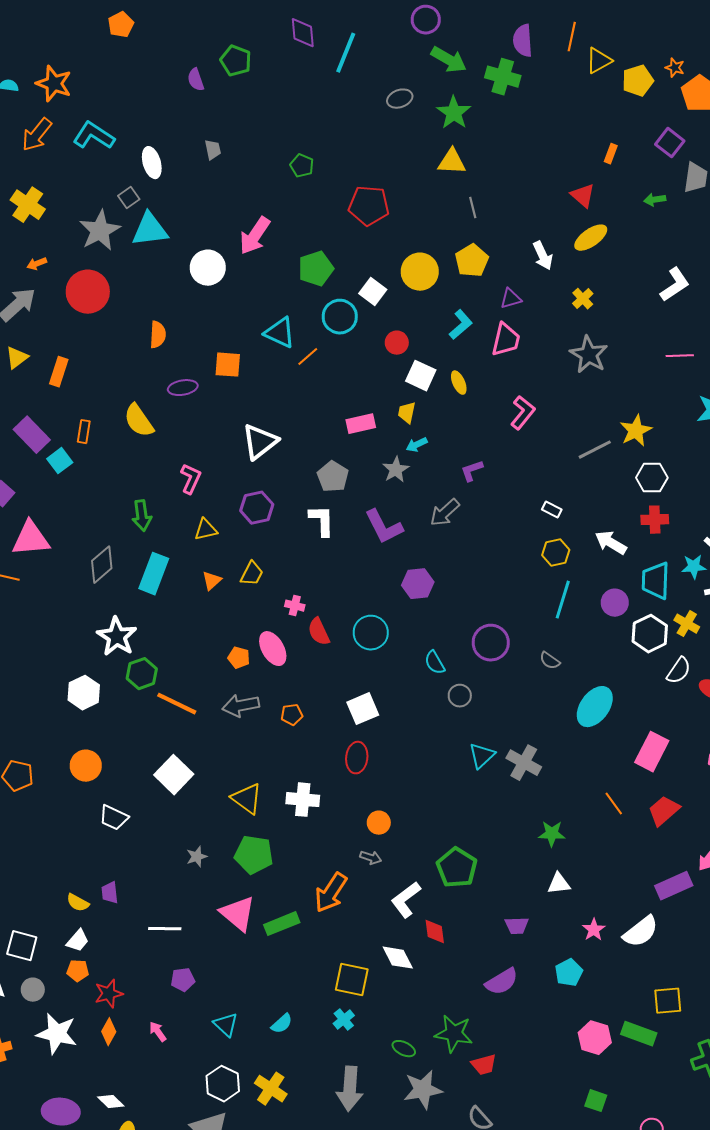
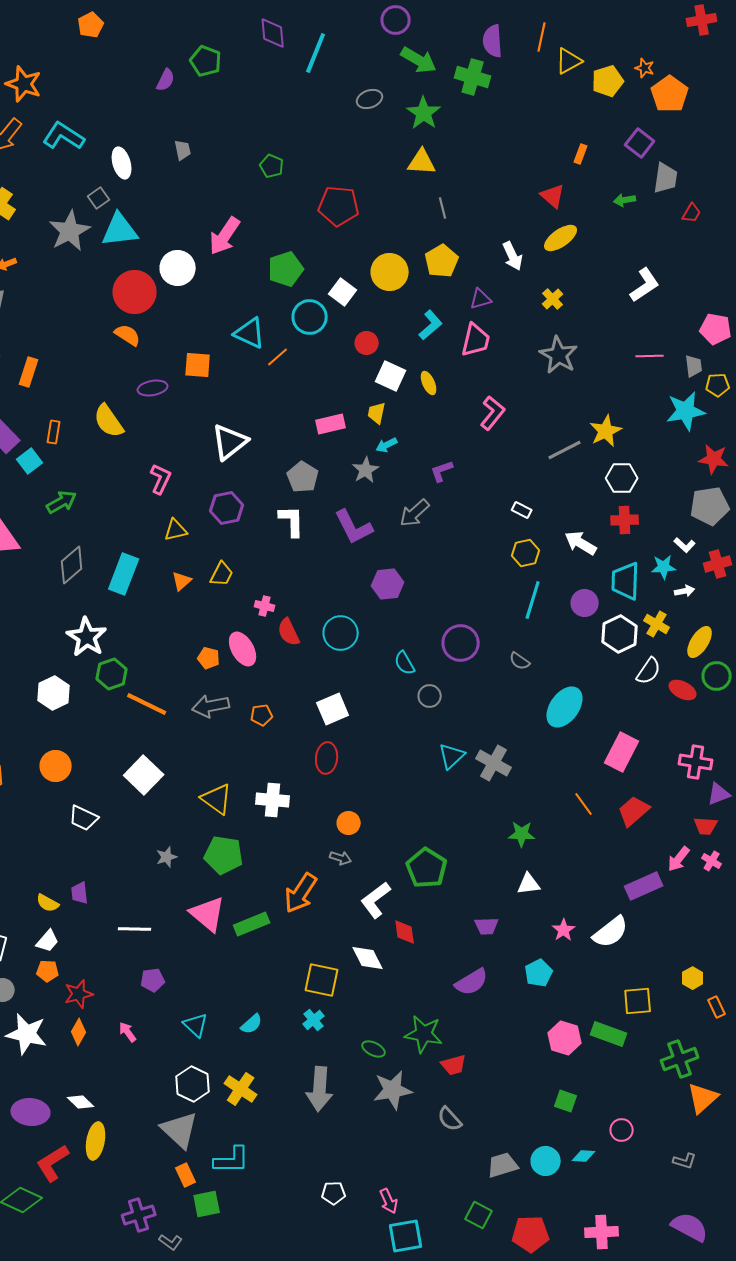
purple semicircle: (196, 80) -> (166, 80), turned -135
red circle: (88, 292) -> (135, 292), moved
orange semicircle: (158, 335) -> (128, 335), turned -60
green arrow: (142, 516) -> (62, 502), moved, turned -112

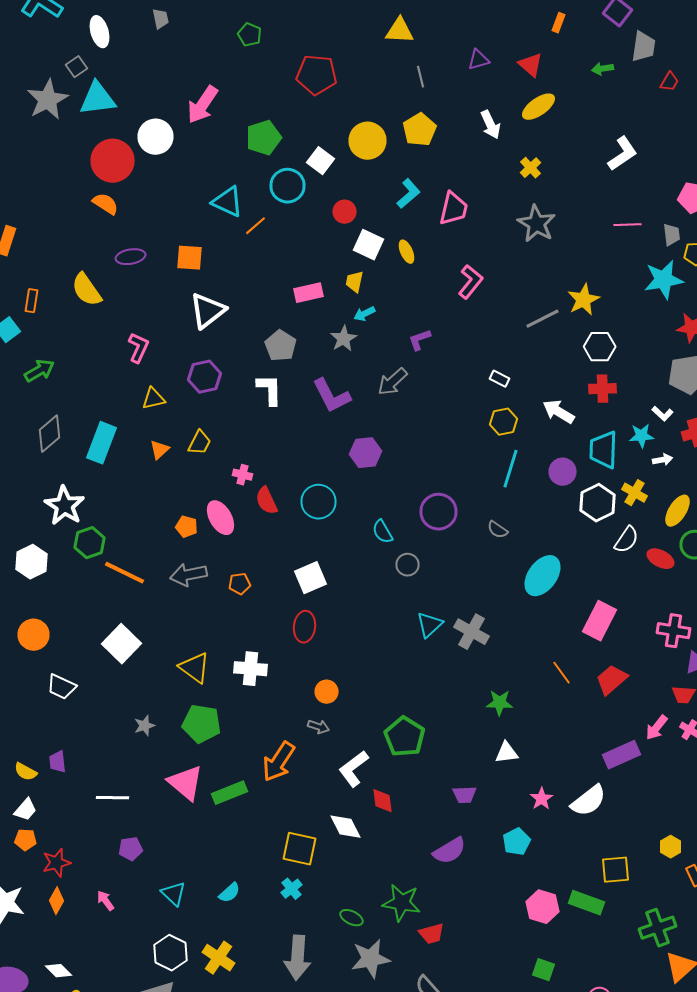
purple triangle: (481, 299) -> (478, 60), moved
orange square: (198, 365) -> (190, 258), moved

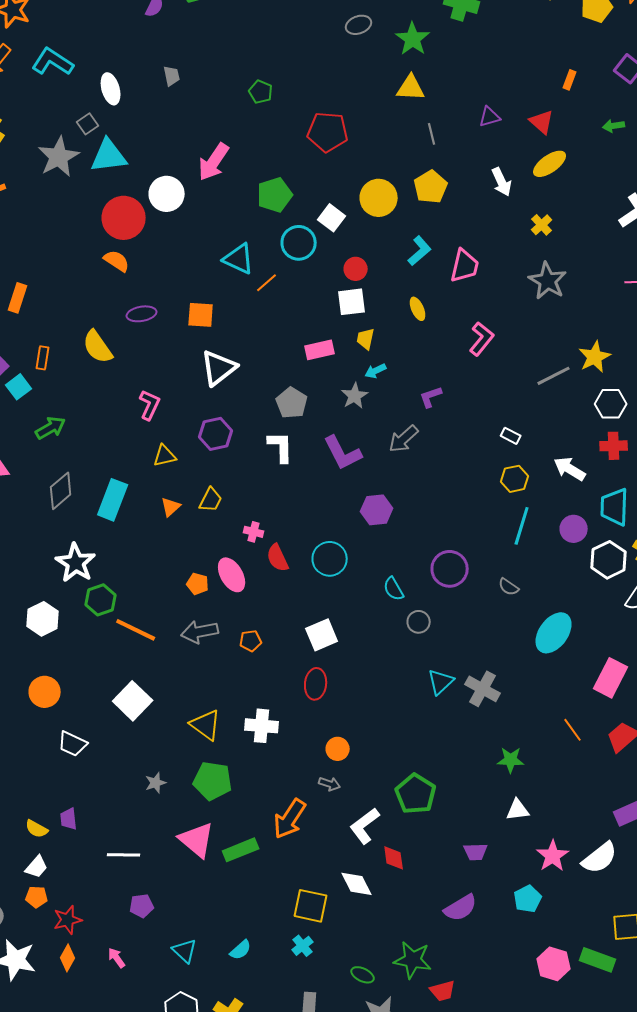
white square: (368, 245) -> (352, 302), moved, turned -32
pink star: (542, 799) -> (553, 856), size x1.4

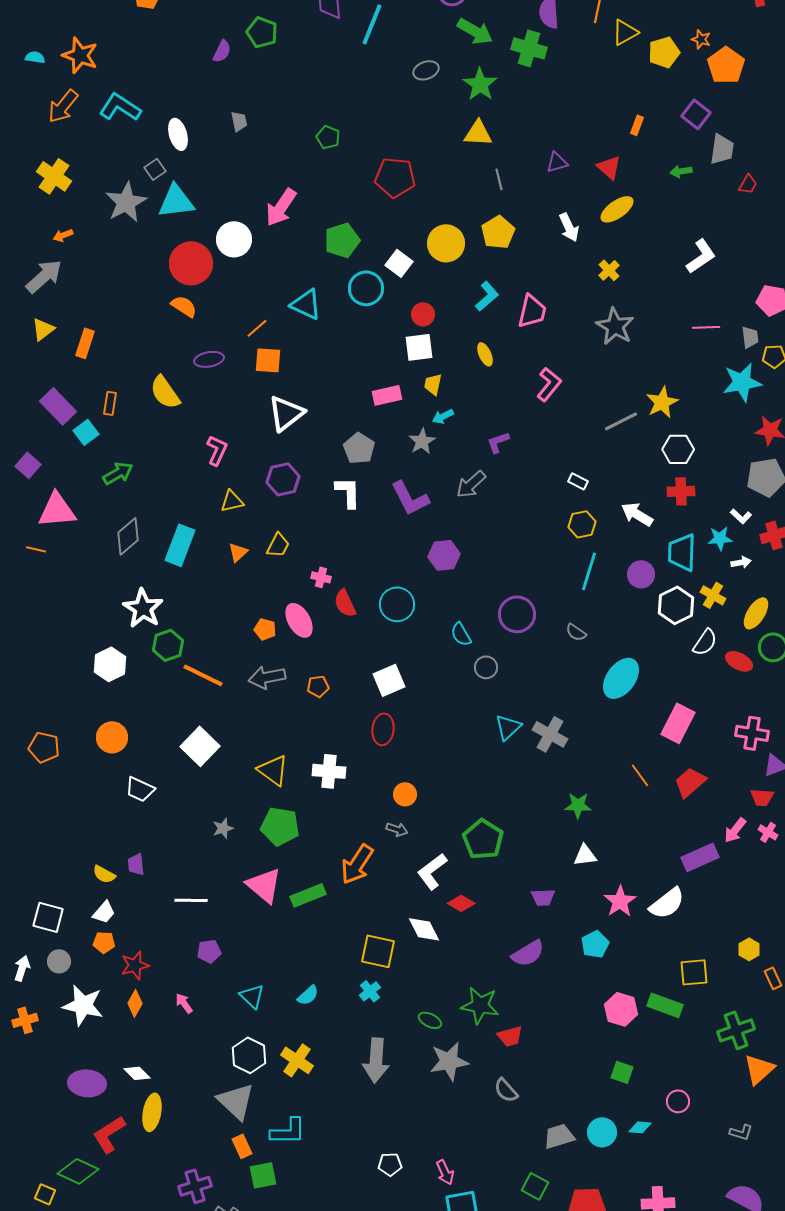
orange line: (267, 283) -> (257, 328), moved
red diamond: (394, 858) -> (461, 903), turned -52

